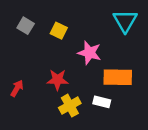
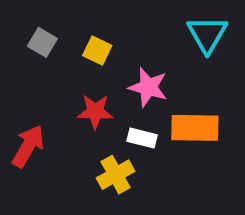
red star: (58, 80) -> (95, 112), moved
red arrow: (17, 88) -> (28, 146), size x1.5
white rectangle: (102, 102) -> (142, 138), moved

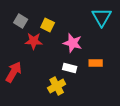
red star: (95, 112) -> (34, 41), moved
orange rectangle: (195, 128) -> (96, 63), size x0.6

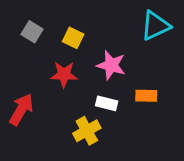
cyan triangle: (102, 17) -> (155, 26), turned 35
red star: (34, 41) -> (64, 74), moved

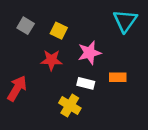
cyan triangle: (155, 26) -> (125, 21), turned -30
pink star: (111, 65) -> (89, 53), turned -30
yellow cross: (87, 131) -> (70, 106), turned -30

